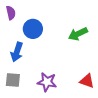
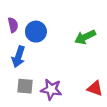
purple semicircle: (11, 13) -> (13, 25), moved
gray square: (13, 80) -> (25, 86), moved

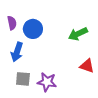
red triangle: (95, 88) -> (87, 66), moved

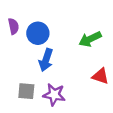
blue arrow: (17, 52) -> (46, 60), moved

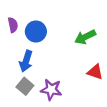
blue arrow: (46, 60) -> (26, 61), moved
gray square: (26, 91) -> (25, 86), turned 35

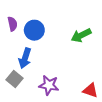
red triangle: (95, 72) -> (90, 90), moved
gray square: (25, 86) -> (15, 79), moved

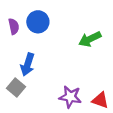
blue circle: (34, 30) -> (38, 22), moved
purple star: (49, 85) -> (70, 97), moved

